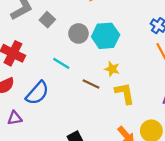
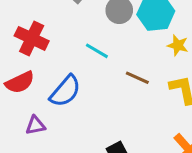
yellow star: (112, 69) -> (178, 45), moved

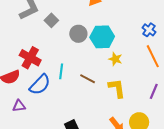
red cross: (32, 38) -> (30, 58), moved
cyan line: (97, 51) -> (61, 71), moved, turned 63

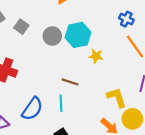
cyan line: (61, 71) -> (61, 103), moved
blue semicircle: (40, 85) -> (32, 109), moved
yellow L-shape: (117, 88) -> (117, 98), moved

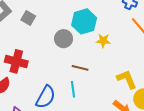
gray circle: (52, 36) -> (64, 39), moved

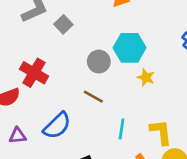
brown line: (80, 68) -> (93, 97), moved
cyan line: (73, 89) -> (122, 129), moved

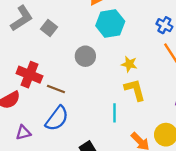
cyan hexagon: (129, 48) -> (110, 24), moved
brown line: (93, 97) -> (56, 89), moved
yellow L-shape: (161, 132) -> (135, 90), moved

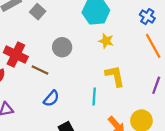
gray circle: (85, 56) -> (62, 47), moved
yellow star: (129, 64) -> (106, 41), moved
blue semicircle: (57, 118) -> (51, 98), moved, size x0.7

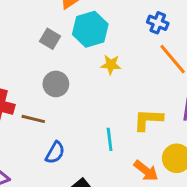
gray square: (38, 12) -> (50, 39), moved
yellow L-shape: (115, 76) -> (148, 120), moved, turned -65

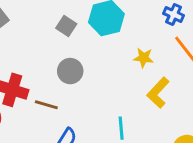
yellow star: (111, 65) -> (143, 58), moved
yellow L-shape: (148, 120) -> (158, 93), moved, turned -52

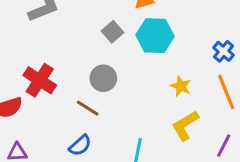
brown line: (46, 105) -> (88, 108), moved

